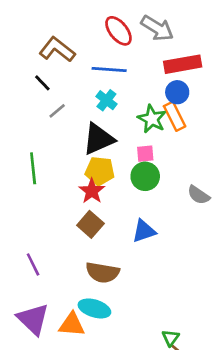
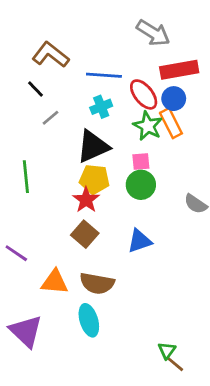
red ellipse: (118, 31) -> (144, 94), moved
cyan cross: (106, 100) -> (101, 107), turned 30
purple line: (33, 264) -> (16, 253), moved, turned -30
cyan ellipse: (94, 308) -> (89, 320), turned 56
orange triangle: (72, 324) -> (55, 282), moved

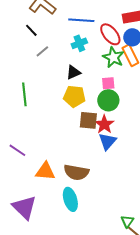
black triangle: (93, 146) -> (73, 72), size x0.6
red star: (86, 200) -> (104, 124), moved
brown square: (85, 234) -> (88, 120), moved, turned -36
blue triangle: (139, 241) -> (107, 141), turned -30

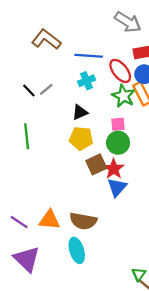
black line: (31, 30) -> (29, 91), moved
brown square: (88, 120) -> (96, 164), turned -30
purple line: (17, 150) -> (19, 222), moved

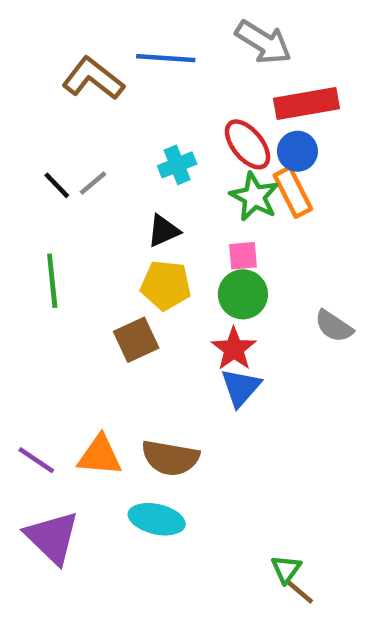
blue line: (89, 56) -> (166, 58), moved
brown square: (96, 164) -> (136, 340), moved
cyan ellipse: (77, 250) -> (157, 519), turned -60

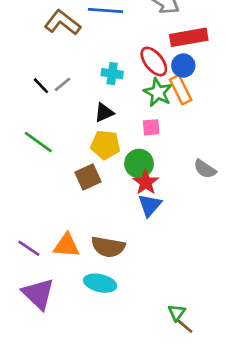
cyan cross: (177, 165) -> (112, 74), turned 30
green line: (52, 281) -> (38, 142), turned -48
green circle: (243, 294) -> (139, 164), moved

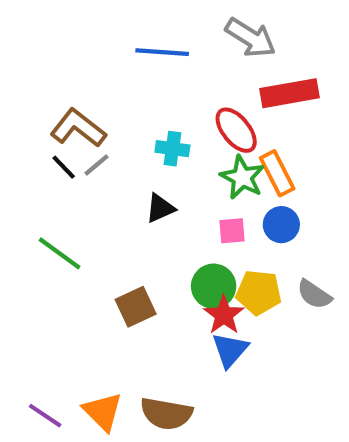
brown L-shape: (62, 23) -> (78, 128), moved
blue circle: (183, 66) -> (281, 225), moved
yellow pentagon: (105, 145) -> (259, 292), moved
orange triangle: (66, 245) -> (103, 411), turned 40

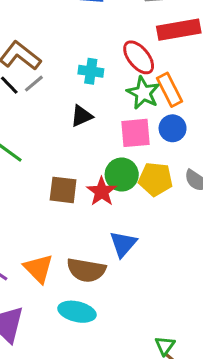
pink square: (232, 231) -> (136, 133), size x1.5
brown square: (136, 307) -> (63, 190), turned 32
red star: (224, 315) -> (102, 191), moved
blue triangle: (230, 350) -> (123, 244), moved

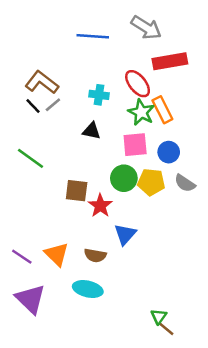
black triangle: (82, 116) -> (92, 131), turned 36
blue circle: (173, 128) -> (169, 152), moved
red star: (102, 191) -> (100, 206), moved
brown semicircle: (86, 270) -> (95, 255), size x0.7

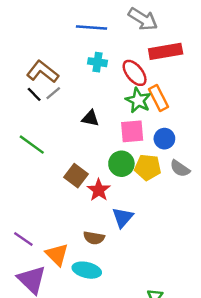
cyan cross: (99, 95) -> (98, 62), moved
brown square: (77, 191) -> (76, 176), turned 30
orange triangle: (57, 254) -> (57, 255), moved

